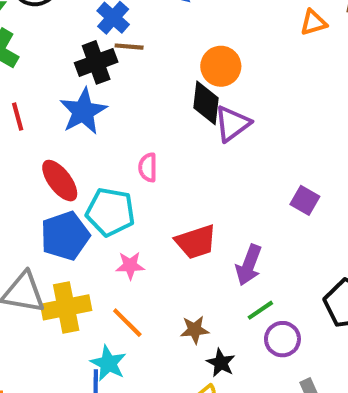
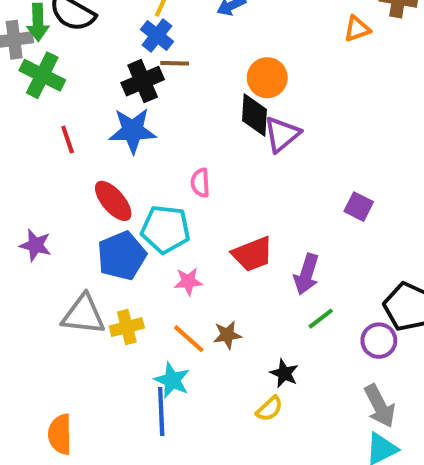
blue star: (83, 111) -> (133, 131), turned 30
yellow cross: (66, 307) -> (127, 327), size x0.7
brown star: (195, 330) -> (227, 335), moved
purple circle: (282, 339) -> (379, 341), moved

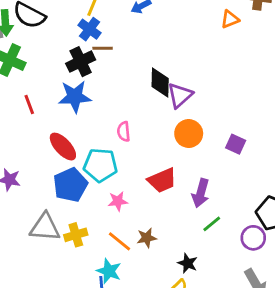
orange circle: (267, 78) -> (189, 134), moved

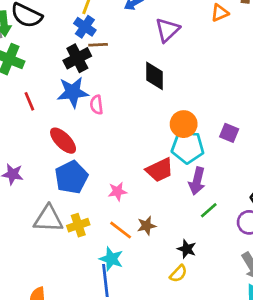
purple triangle: (180, 95) -> (167, 30), moved
pink semicircle: (124, 132) -> (97, 105), moved
cyan pentagon: (100, 165) -> (188, 147), moved

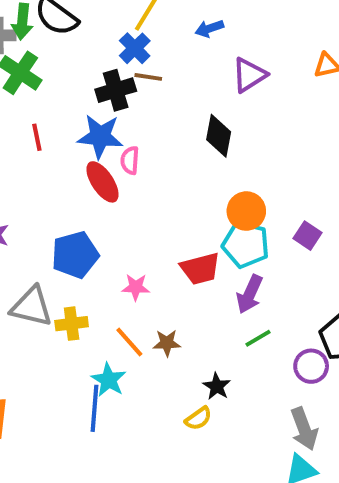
red ellipse: (63, 141) -> (103, 182), moved

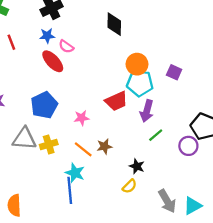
blue star: (100, 136) -> (47, 36), size x0.6
pink semicircle: (130, 160) -> (66, 46), turned -49
gray arrow: (304, 429) -> (167, 201), moved

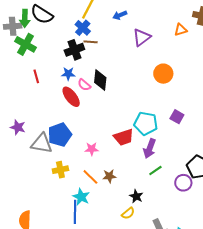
black diamond: (114, 24) -> (100, 80), moved
orange circle: (137, 64) -> (163, 74), moved
gray triangle: (24, 139) -> (42, 144), moved

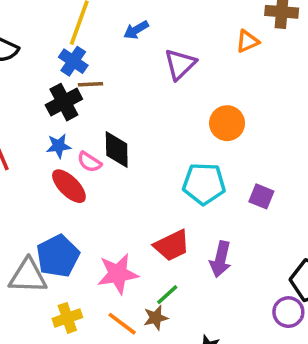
cyan pentagon: (146, 123) -> (204, 184), moved
pink star: (92, 149) -> (118, 274), size x1.6
green line: (155, 171) -> (167, 295), moved

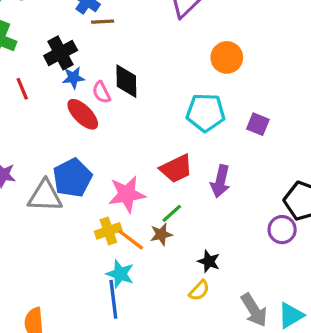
black cross: (64, 102) -> (61, 53), moved
pink semicircle: (89, 162) -> (101, 92), turned 30
yellow cross: (67, 318) -> (108, 231), moved

